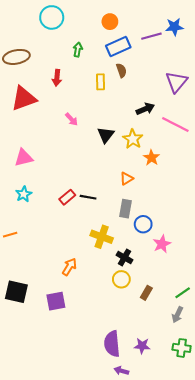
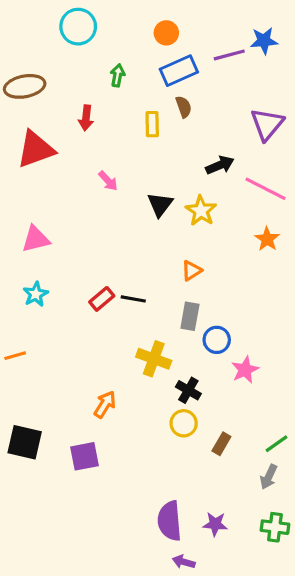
orange star: (151, 158) -> (267, 239), moved

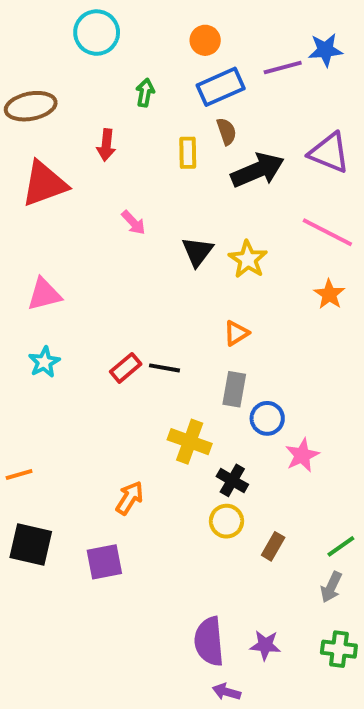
purple triangle: (267, 124) -> (329, 153), turned -48
black arrow: (220, 165) -> (258, 170), moved, size x1.5
orange line: (15, 356) -> (19, 475), moved

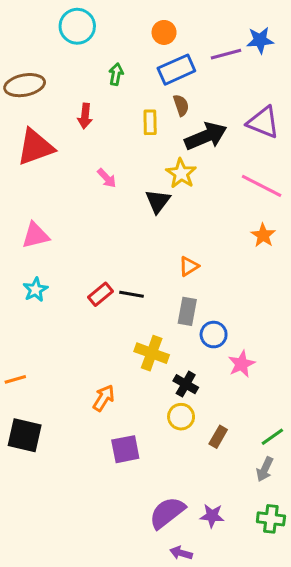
yellow star: (248, 259) -> (181, 173), moved
purple square: (104, 562) -> (125, 449), moved
purple semicircle: (209, 641) -> (167, 513), turned 57

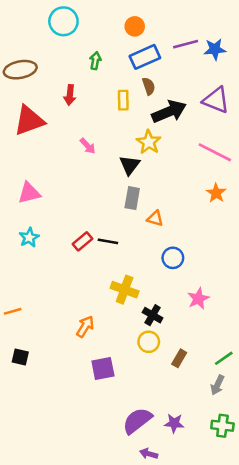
blue star: (260, 40) -> (215, 49), moved
orange triangle: (189, 266) -> (155, 218), turned 48
gray rectangle: (187, 311) -> (132, 198), moved
blue circle: (214, 335) -> (173, 258), moved
black square: (25, 435) -> (20, 357), size x0.6

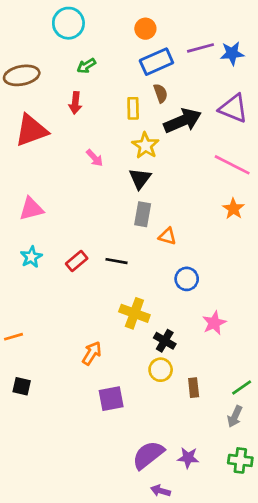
green arrow: (95, 61) -> (86, 66), moved, turned -132
yellow star: (149, 142) -> (145, 146), moved
red rectangle: (83, 241) -> (77, 261), moved
brown rectangle: (179, 358) -> (194, 388), turned -36

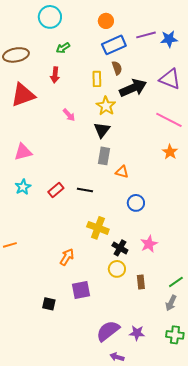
pink star: (214, 323) -> (149, 244), moved
black square: (22, 386) -> (49, 304), moved

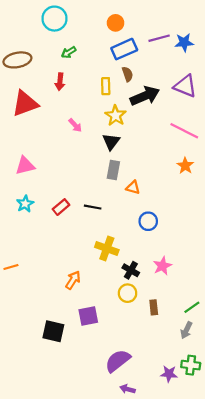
black square: (49, 304) -> (53, 331), size x1.5
purple star: (137, 333) -> (169, 374), moved

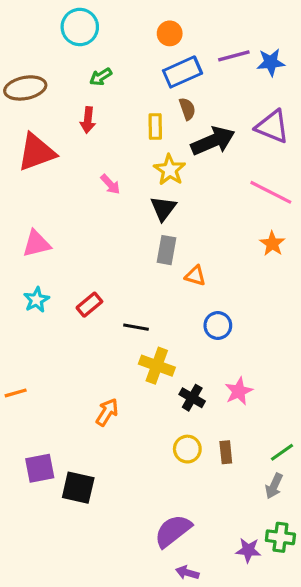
black line: (93, 207) -> (136, 327), moved
yellow circle: (128, 293) -> (187, 449), moved
purple square: (88, 316) -> (40, 468), moved

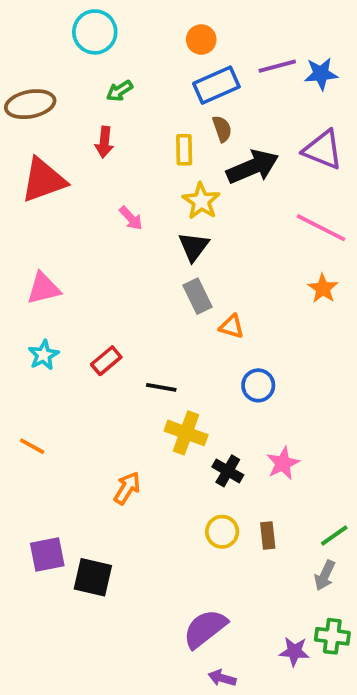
gray rectangle: (166, 250) -> (197, 296), turned -36
orange line: (16, 393) -> (32, 446), moved, turned 45

